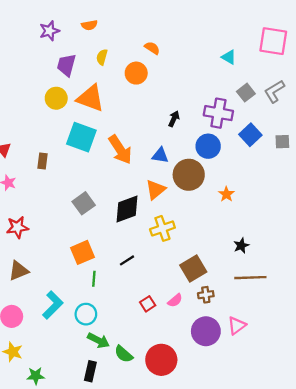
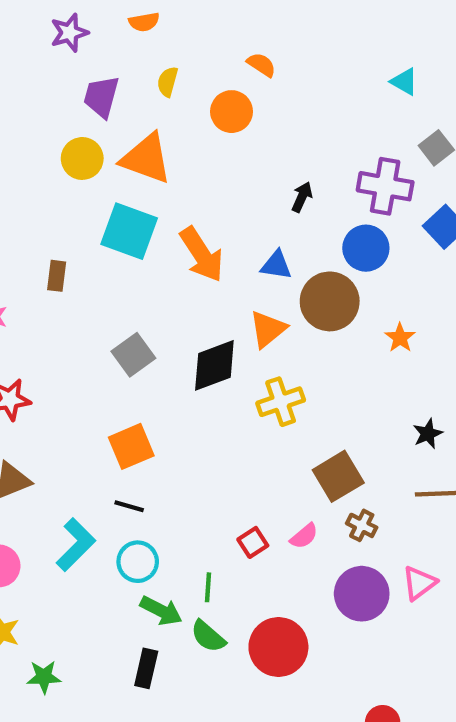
black line: (127, 260) -> (129, 506), moved, turned 49
green line: (94, 279) -> (208, 587), moved
brown cross: (206, 295) -> (362, 525), turned 35

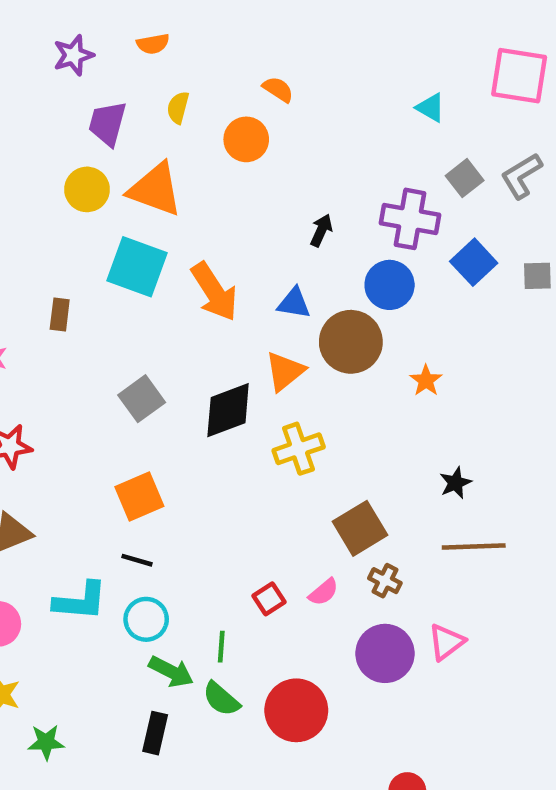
cyan L-shape: (76, 545) -> (80, 601), turned 50

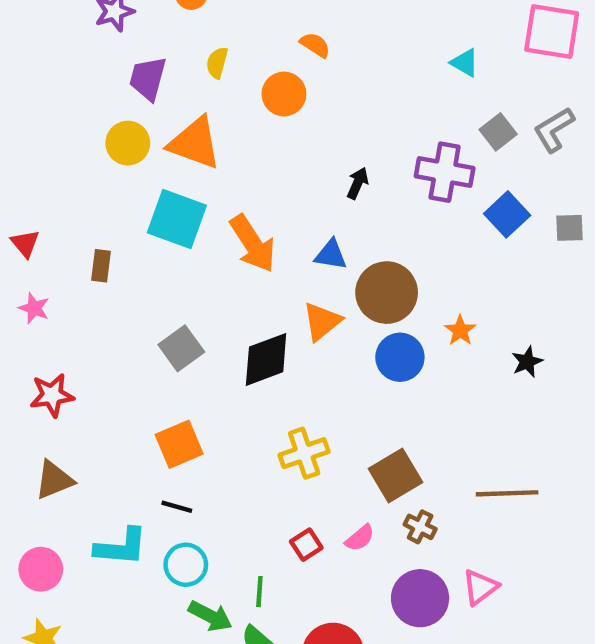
blue circle: (390, 285) -> (400, 357), moved
yellow cross: (299, 449) -> (304, 453), moved
black star: (455, 483) -> (527, 362), moved

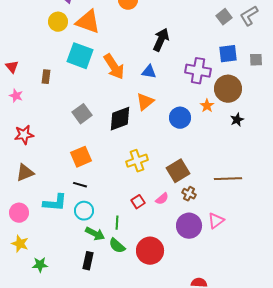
purple cross: (445, 172) -> (198, 71), moved
black arrow: (358, 183) -> (161, 40), size x1.6
blue square: (507, 214) -> (228, 54), turned 36
brown circle: (387, 293) -> (228, 89), moved

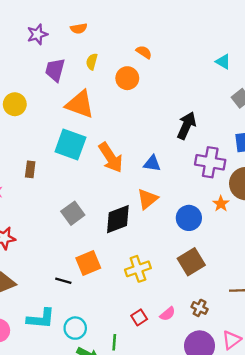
yellow circle: (58, 22) -> (15, 104), moved
black arrow: (161, 40) -> (187, 126), moved
orange square: (81, 157) -> (88, 263), moved
brown square: (178, 171) -> (191, 262), moved
black line: (80, 185) -> (63, 281), moved

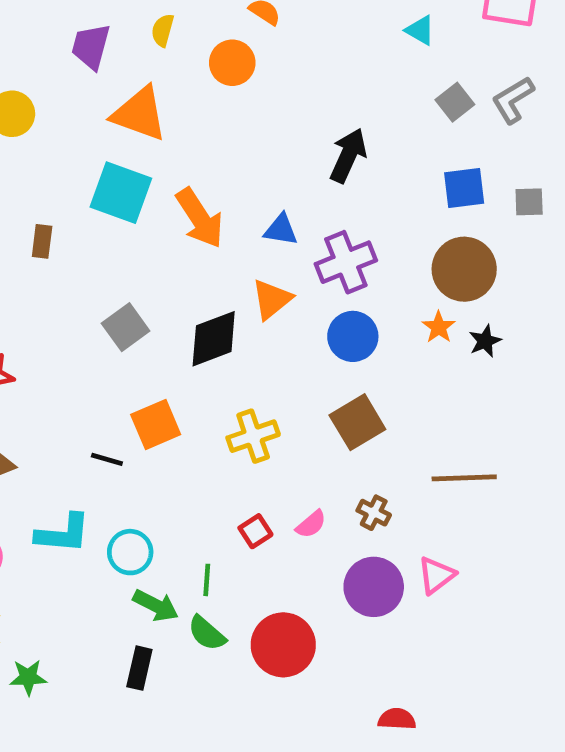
purple cross: (210, 162) -> (346, 262), moved, turned -32
orange star: (221, 204) -> (439, 327), moved

